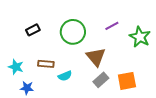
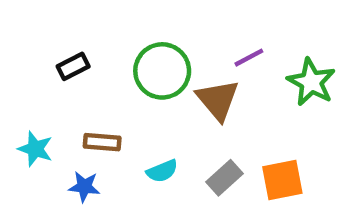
brown triangle: (96, 57) -> (218, 100), moved
cyan semicircle: (65, 76) -> (162, 171), moved
blue star: (27, 88) -> (84, 187), moved

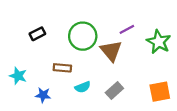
brown rectangle: (102, 142) -> (62, 68), moved
orange square: (282, 180) -> (160, 92), moved

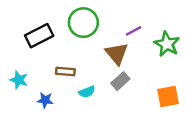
black rectangle: (37, 34) -> (39, 36), size x1.6
green circle: (83, 36) -> (83, 23), moved
gray rectangle: (114, 91) -> (120, 81), moved

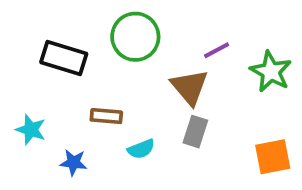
black rectangle: (39, 36) -> (64, 58), turned 44
gray rectangle: (120, 81) -> (195, 132), turned -30

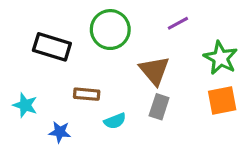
purple line: (217, 50) -> (178, 23), moved
orange square: (273, 157) -> (222, 100), moved

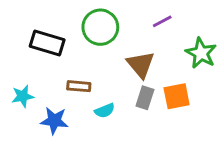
orange square: (222, 100) -> (177, 96), moved
cyan star: (25, 105) -> (23, 96), turned -30
blue star: (60, 132) -> (54, 121), size x1.4

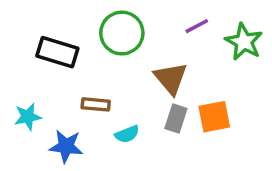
green star: (201, 53) -> (244, 42), moved

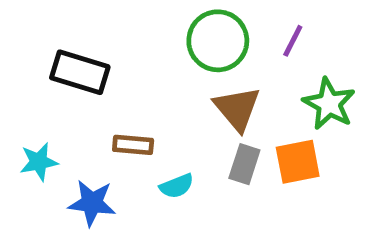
purple line: (197, 26) -> (293, 41), moved, turned -35
green circle: (122, 33) -> (218, 41), moved
green star: (244, 42) -> (329, 104), moved

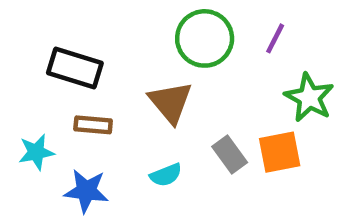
brown triangle: (237, 109) -> (170, 102), moved
brown rectangle: (133, 145) -> (93, 125), moved
gray rectangle: (244, 164) -> (230, 154), turned -54

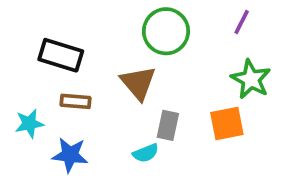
purple line: (275, 38) -> (242, 22), moved
gray rectangle: (230, 154) -> (168, 125), moved, turned 48
cyan semicircle: (166, 175) -> (146, 153), moved

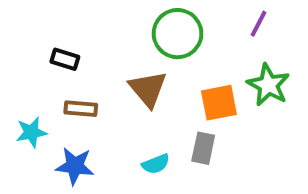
black rectangle: (61, 55) -> (65, 59), size x0.6
orange square: (227, 124) -> (219, 103), moved
gray rectangle: (168, 125) -> (203, 148), moved

